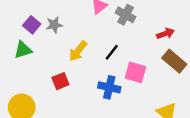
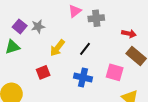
gray cross: (125, 15) -> (96, 18), turned -35
red arrow: (166, 34) -> (129, 34), turned 32
pink square: (136, 72) -> (115, 72), moved

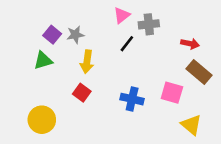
yellow arrow: (57, 48) -> (87, 62), moved, turned -30
black line: (85, 49) -> (127, 44), moved
red square: (43, 72) -> (82, 93), turned -32

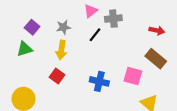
gray star: (75, 35) -> (64, 27), moved
red arrow: (190, 44) -> (157, 30), moved

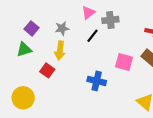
red square: (57, 76) -> (47, 70), moved
pink square: (133, 76) -> (124, 62), moved

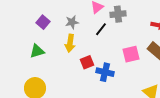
green triangle: (24, 49) -> (37, 51), moved
pink square: (124, 62) -> (131, 54), turned -30
red square: (47, 70) -> (87, 62), moved, turned 32

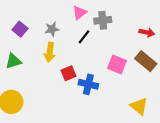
pink square: (131, 54) -> (117, 64), turned 36

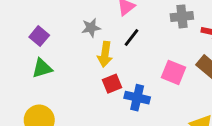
gray cross: (103, 20) -> (182, 16), moved
purple square: (20, 29) -> (39, 36), moved
yellow arrow: (50, 52) -> (105, 54), moved

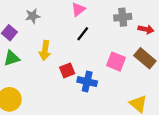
gray star: (91, 28) -> (33, 16), moved
yellow arrow: (105, 54) -> (45, 50), moved

